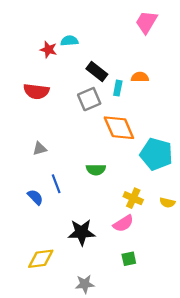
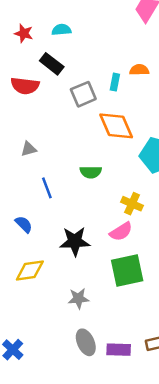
red star: (48, 50) -> (24, 33), moved
black rectangle: (97, 72) -> (52, 64), moved
blue semicircle: (35, 197) -> (24, 224), moved
green square: (129, 259) -> (127, 271), size x2.0

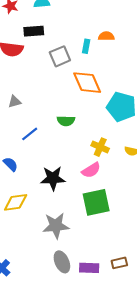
black rectangle: (52, 64) -> (34, 31), turned -42
blue line: (47, 188) -> (30, 134), turned 72
gray star: (78, 299) -> (56, 226), size x1.5

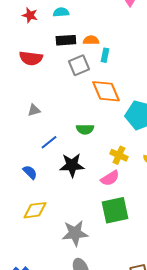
black rectangle: (34, 31) -> (66, 40), moved
orange semicircle: (106, 36) -> (91, 40), moved
black star: (53, 178) -> (72, 165), moved

